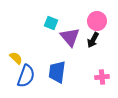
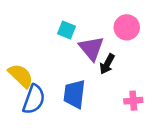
black arrow: (93, 40) -> (107, 64), moved
yellow semicircle: (16, 58) -> (21, 76), size x1.5

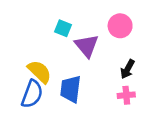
black arrow: (107, 64) -> (128, 69), moved
yellow semicircle: (21, 76) -> (40, 72), moved

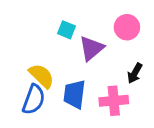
purple triangle: (87, 46) -> (91, 48), turned 30
pink cross: (126, 95) -> (114, 101), moved, size x1.5

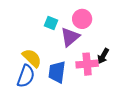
pink circle: (127, 27) -> (82, 19), moved
pink cross: (114, 101) -> (87, 64), moved

